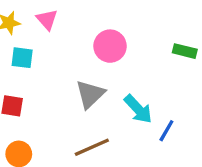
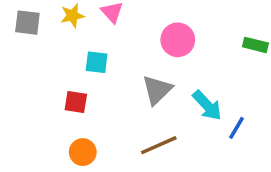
cyan square: (22, 58) -> (97, 62), moved

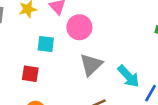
pink circle: (178, 40) -> (79, 27), moved

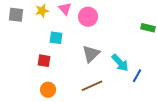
pink circle: (79, 27) -> (88, 17), moved

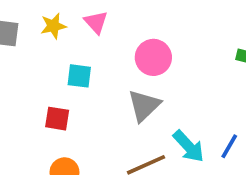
pink circle: (88, 17) -> (153, 57), moved
cyan arrow: (120, 63) -> (189, 146), moved

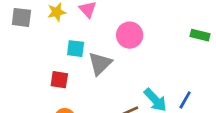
gray triangle: (144, 106) -> (100, 63), moved

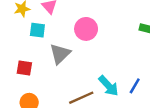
cyan square: (76, 49) -> (37, 30), moved

